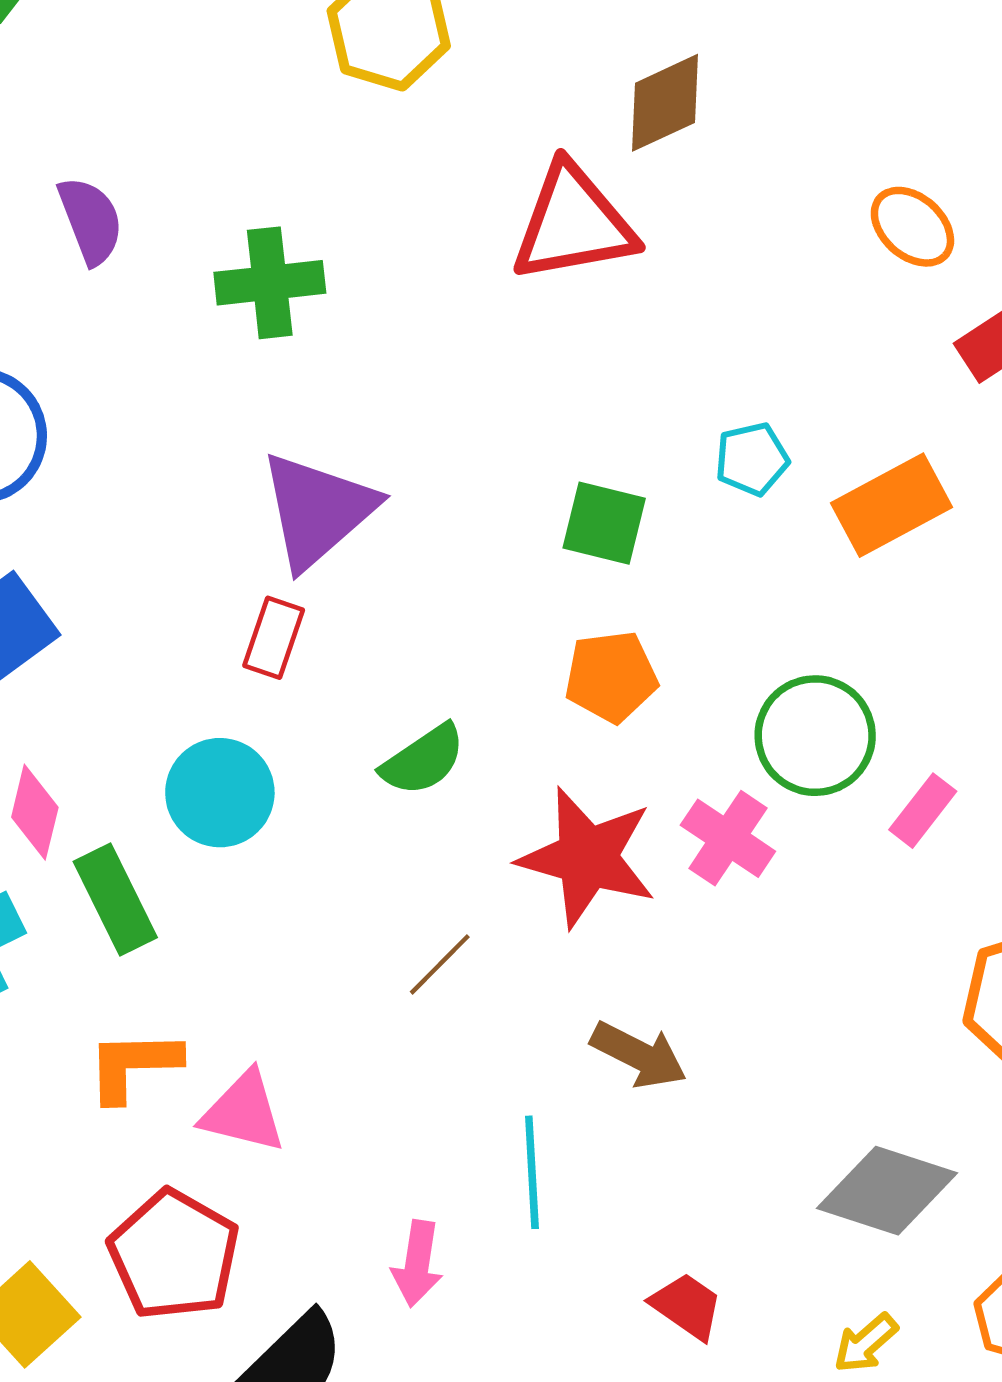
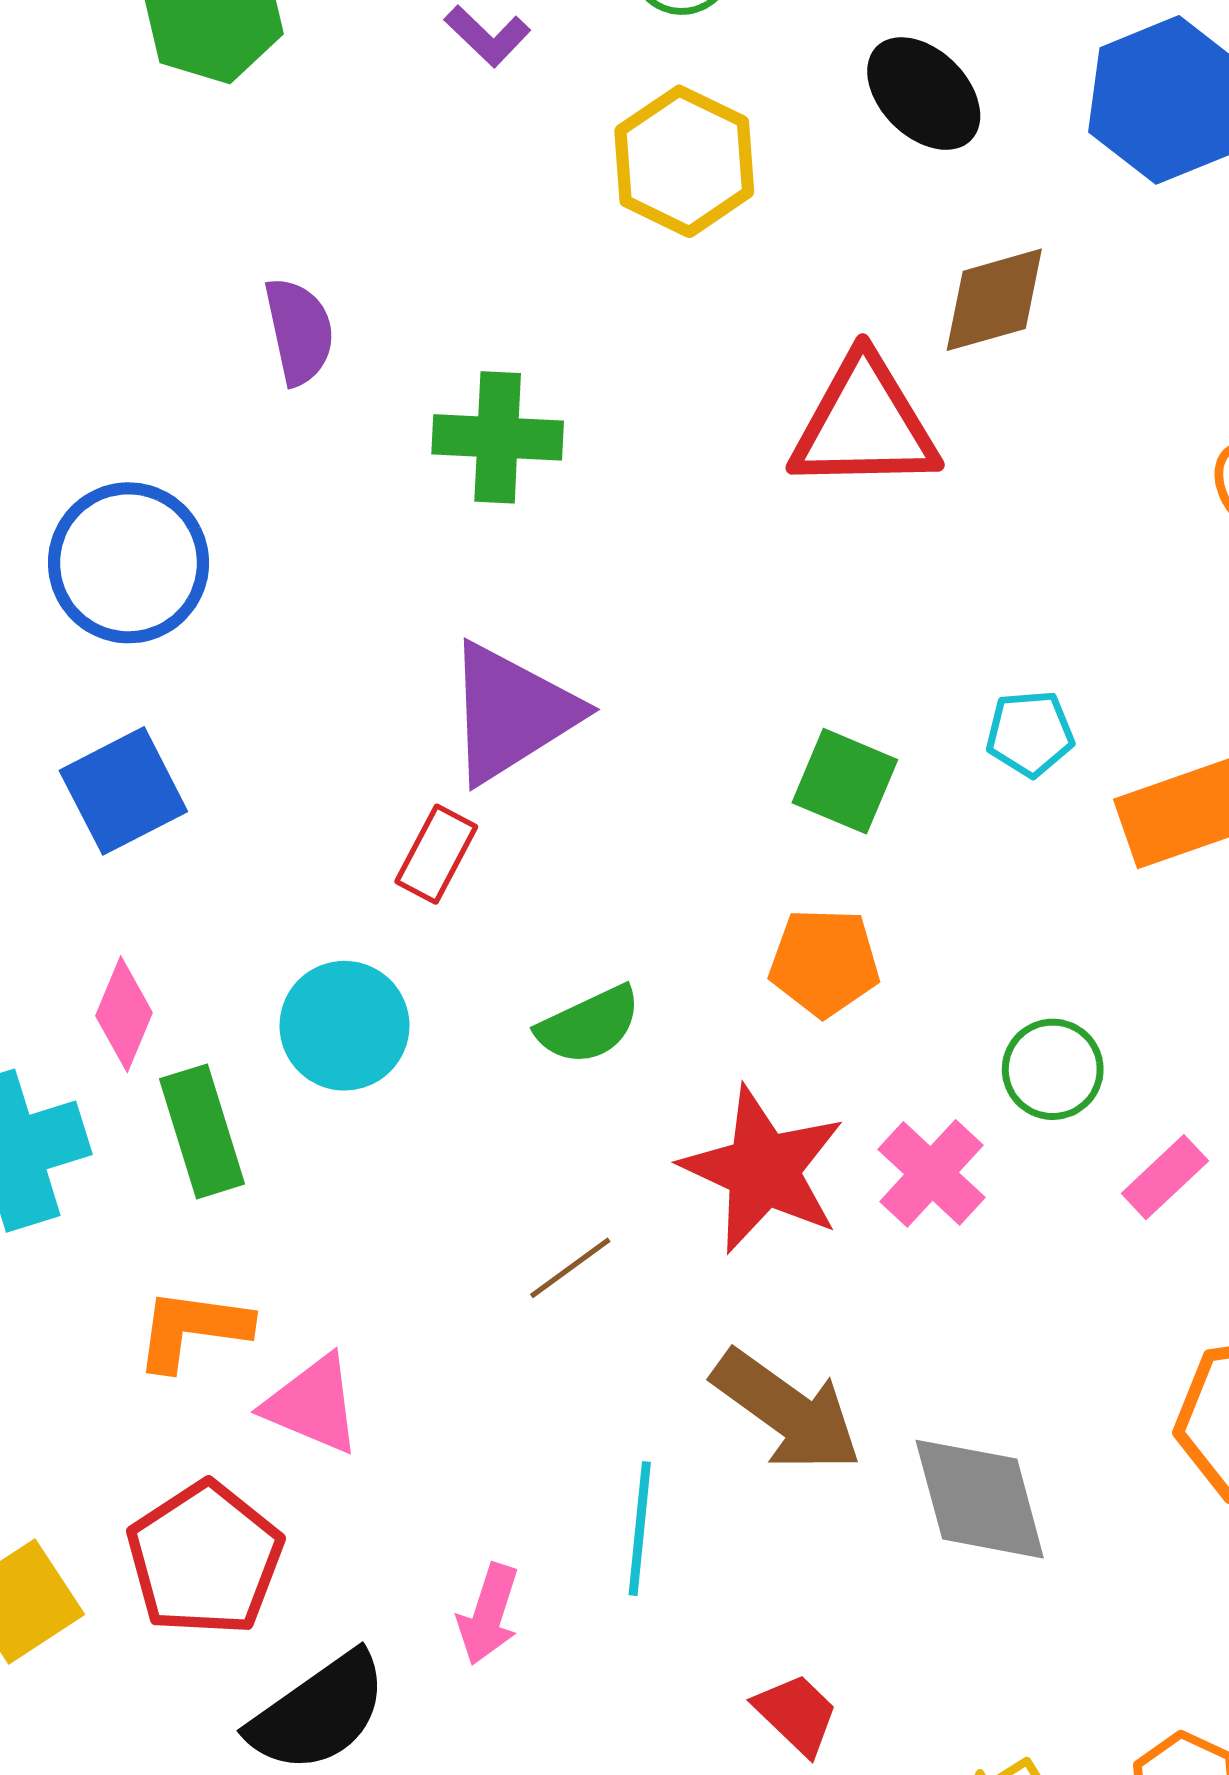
green circle: (815, 736) -> (1053, 1069), size x0.7
brown arrow: (639, 1055) -> (787, 1411), size x1.4
gray diamond: (887, 1191) -> (980, 1499), moved, turned 48

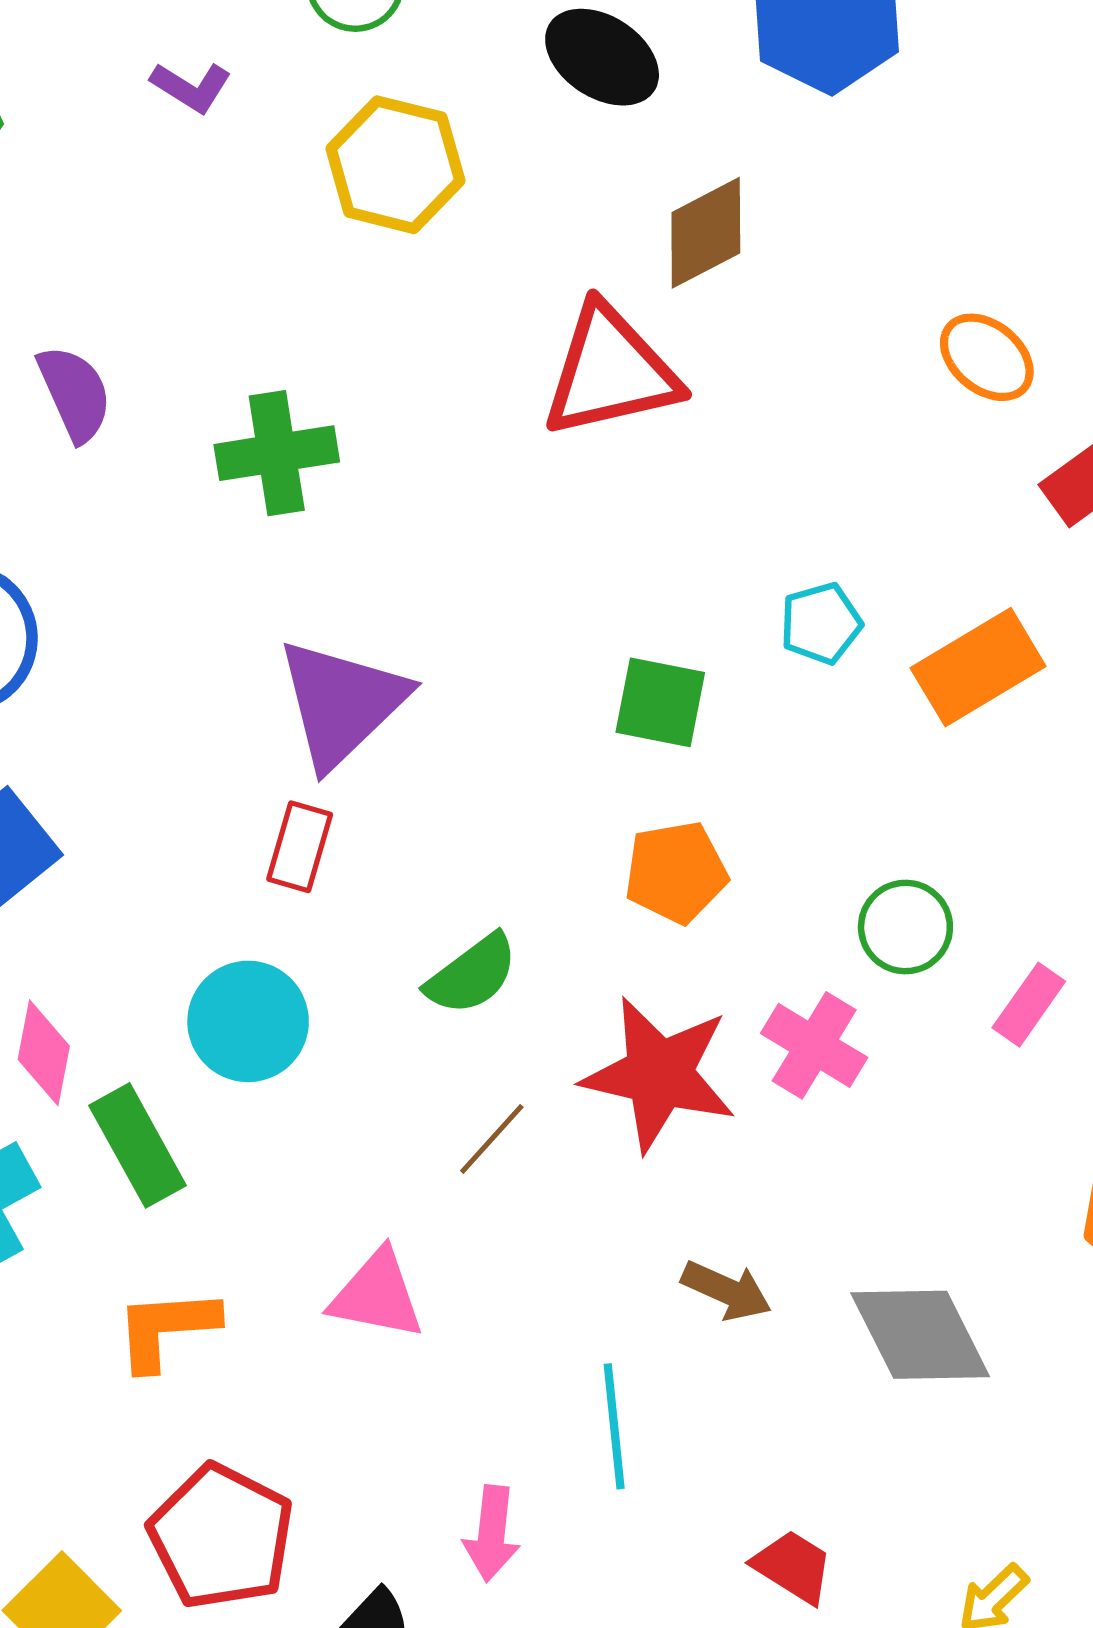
brown line: (570, 1268) -> (492, 1139), moved
pink triangle: (313, 1404) -> (377, 1295), moved
brown arrow: (787, 1411) -> (727, 1291), size x0.6

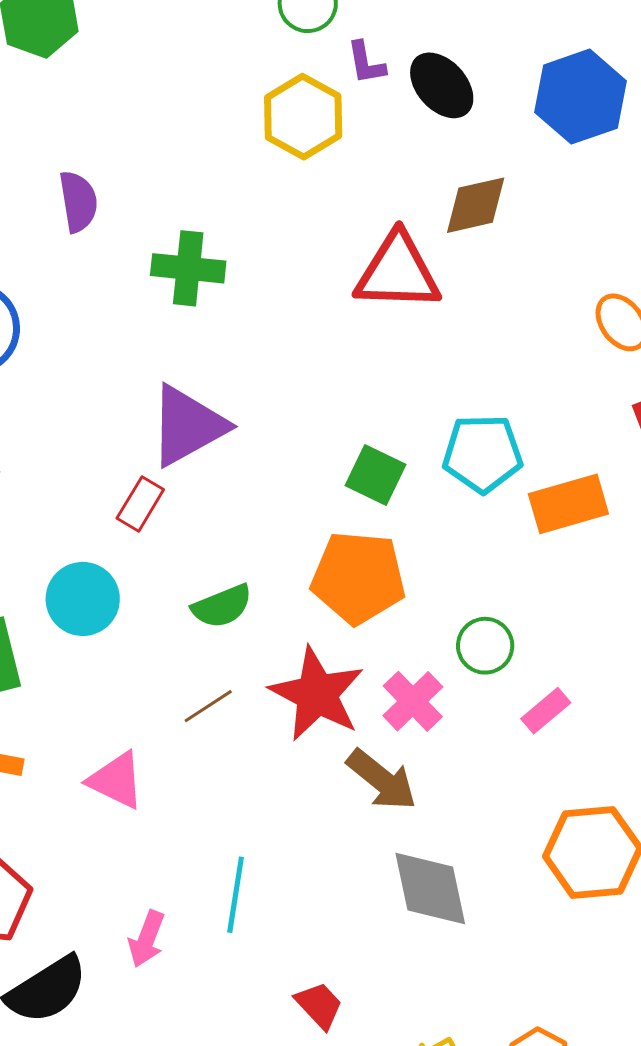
purple L-shape: (191, 87) -> (366, 63), moved, turned 33
cyan pentagon: (821, 623) -> (483, 454), size x1.6
orange pentagon: (676, 872) -> (358, 578), size x1.5
brown arrow: (727, 1291) -> (382, 780), moved, size x1.4

